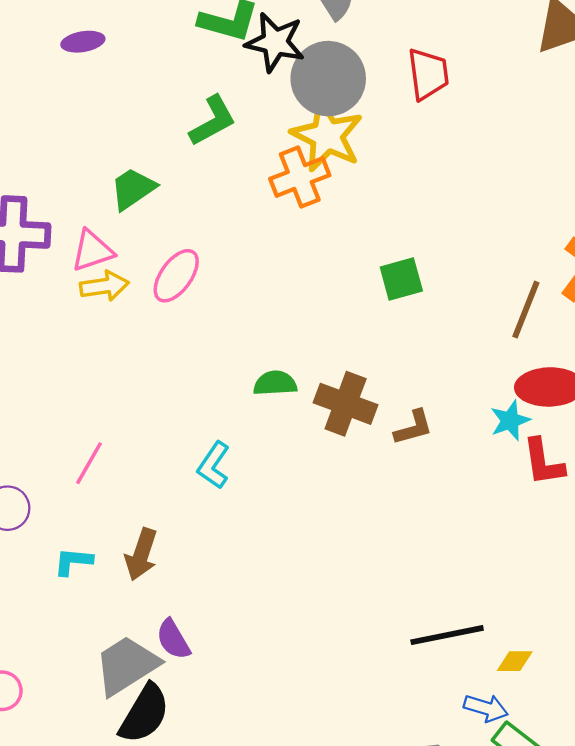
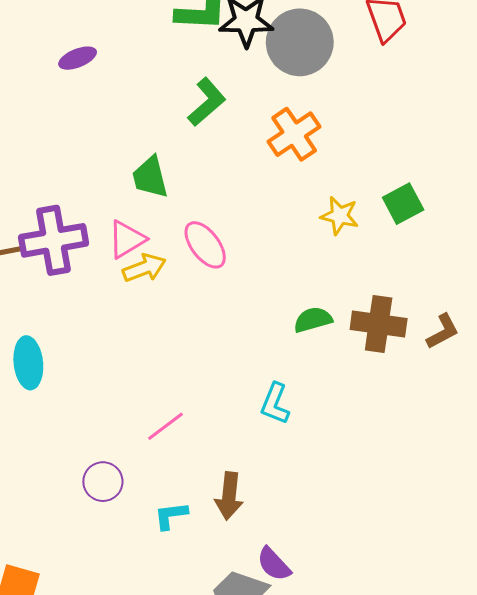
yellow star: (327, 136) -> (340, 216), moved, size x0.6
green trapezoid: (133, 189) -> (150, 177), turned -57
pink ellipse: (176, 276) -> (205, 245), turned -60
pink line: (89, 463) -> (165, 426), turned 36

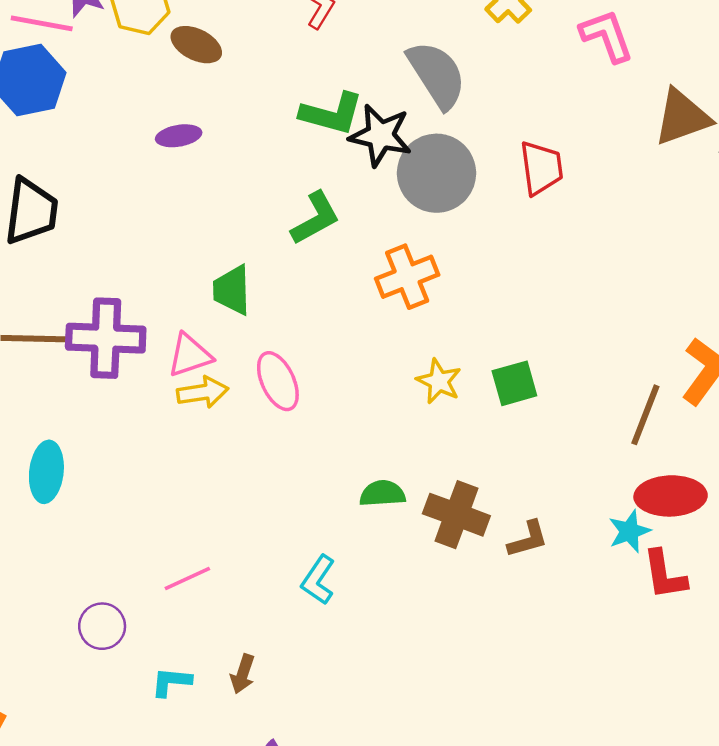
brown arrow: (229, 496) -> (243, 674), size x0.7

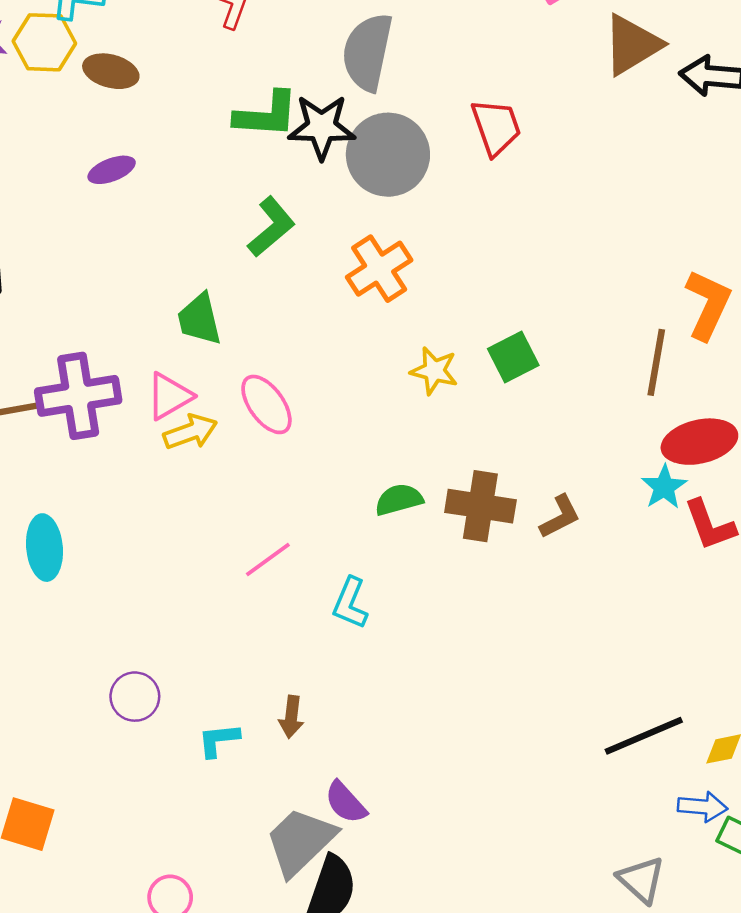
gray semicircle: (437, 75) -> (367, 52), turned -124
pink line: (187, 579) -> (268, 559), moved

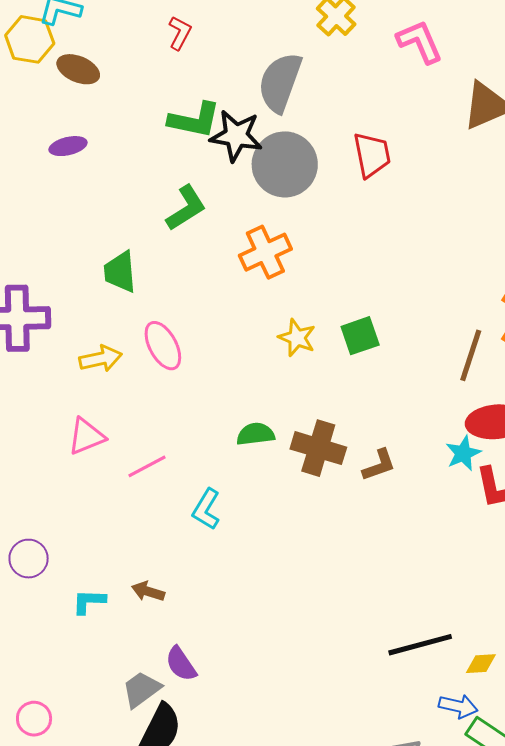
pink triangle: (169, 396) -> (86, 436), moved
brown arrow: (291, 717) -> (148, 591), turned 92
gray trapezoid: (300, 841) -> (141, 689), size x0.7

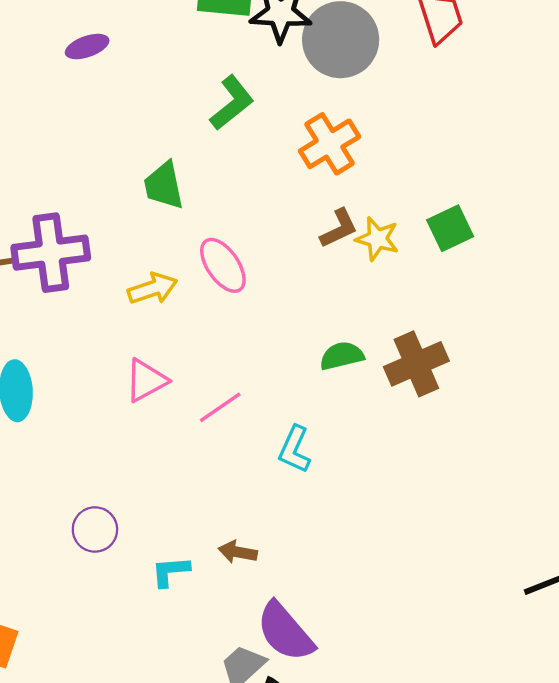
brown cross: (318, 448) -> (416, 364), turned -34
brown L-shape: (379, 465) -> (339, 228), moved
purple semicircle: (181, 664) -> (285, 632), size x1.5

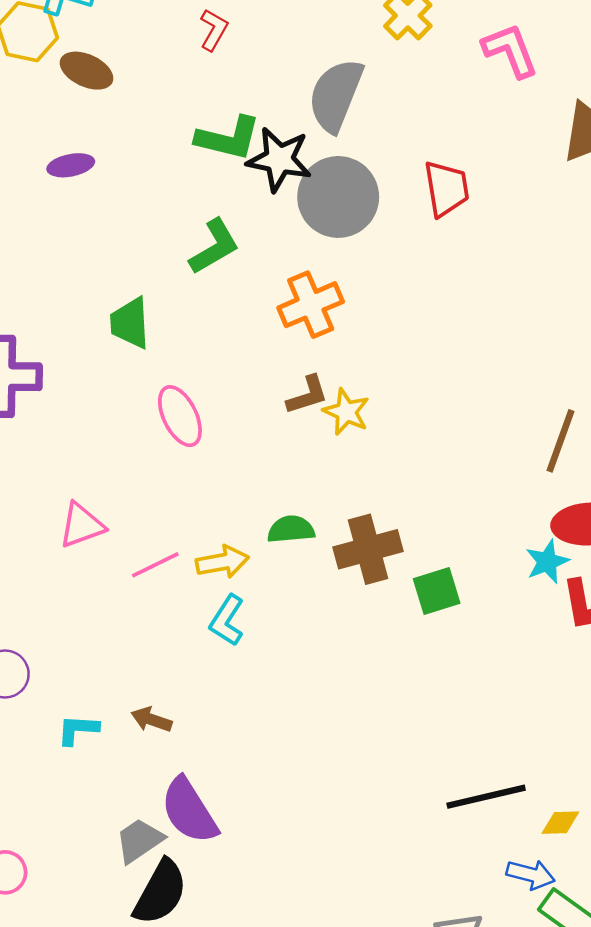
green square: (450, 228) -> (437, 591), moved
yellow arrow: (153, 289) -> (222, 562), moved

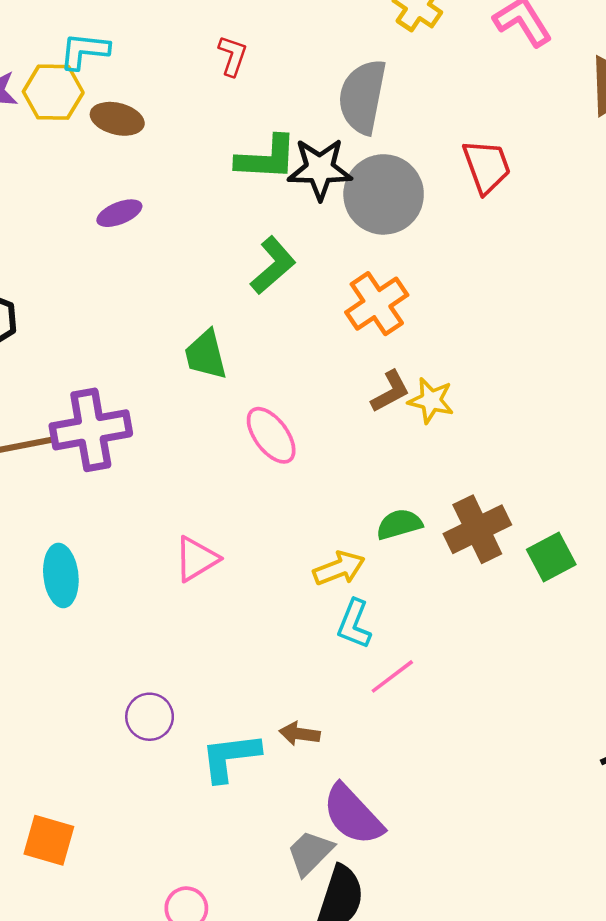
pink line: (155, 565) -> (392, 676), moved
cyan L-shape: (78, 730) -> (230, 757), size x1.5

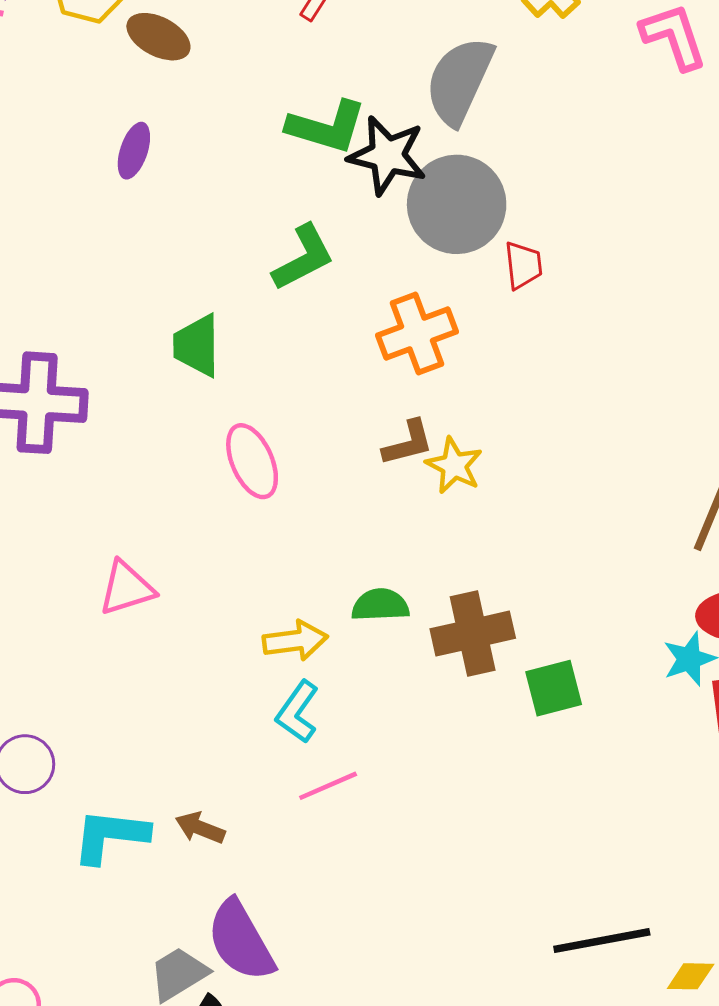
red trapezoid: (487, 166) -> (523, 265), moved, size x0.7
purple ellipse: (119, 213) -> (134, 151), turned -63

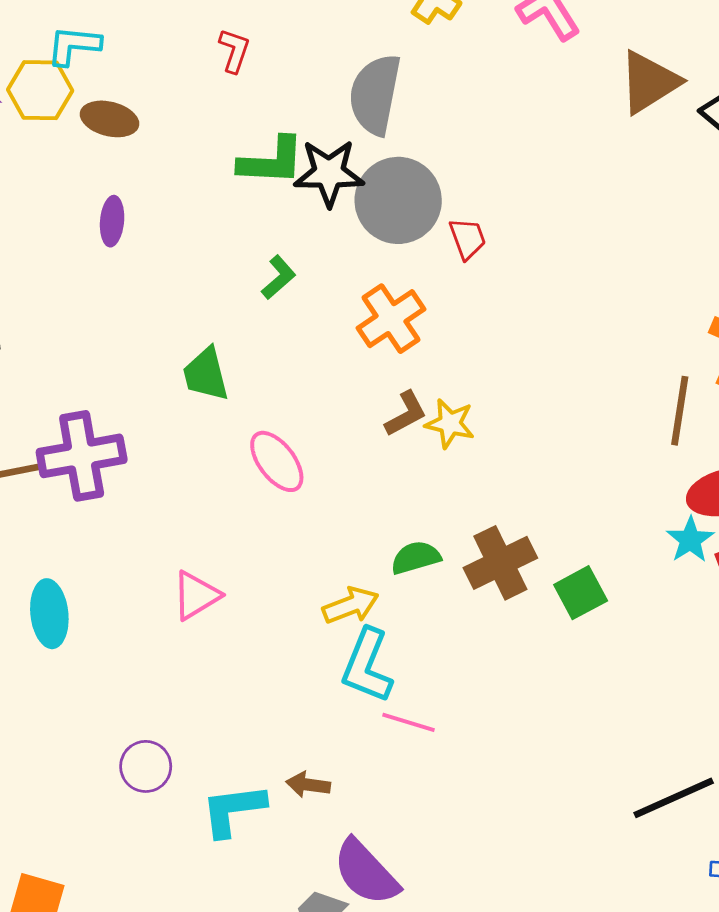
green L-shape: (303, 258) -> (279, 277), size x0.7
cyan L-shape: (297, 712) -> (367, 666), size x1.4
pink line: (328, 786) -> (408, 722), turned 54

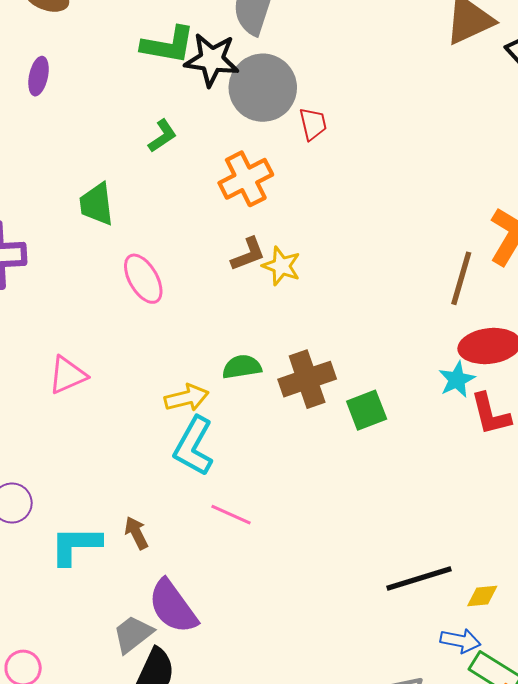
pink line: (408, 722) -> (231, 515), moved
brown arrow: (308, 785) -> (136, 533), turned 48

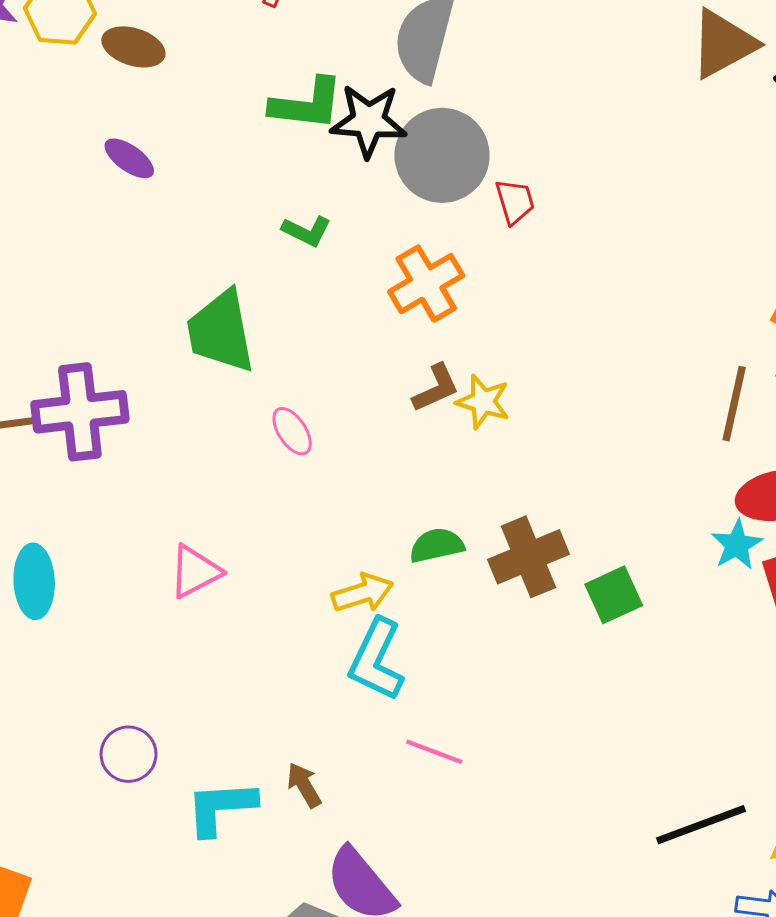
purple ellipse: (39, 76) -> (129, 158), turned -63
green L-shape: (162, 136) -> (307, 231), turned 64
green trapezoid: (97, 204) -> (221, 331), size x1.4
pink ellipse: (143, 279) -> (292, 431), size x0.7

